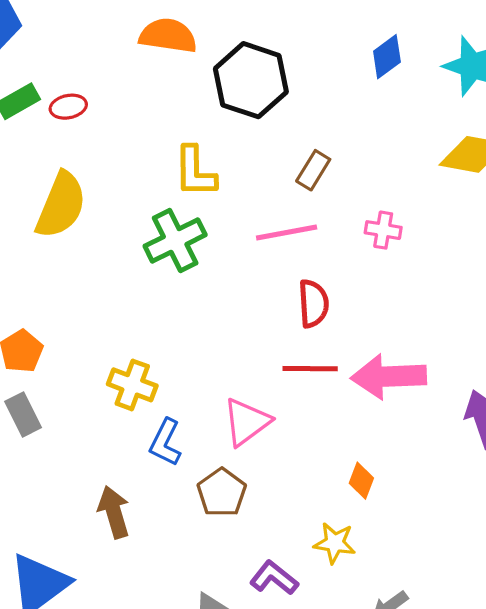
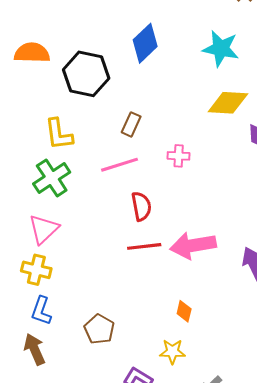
blue diamond: (387, 57) -> (145, 43), moved, size x1.4
pink triangle: (247, 422) -> (44, 229), moved
blue L-shape: (165, 442) -> (41, 311), moved

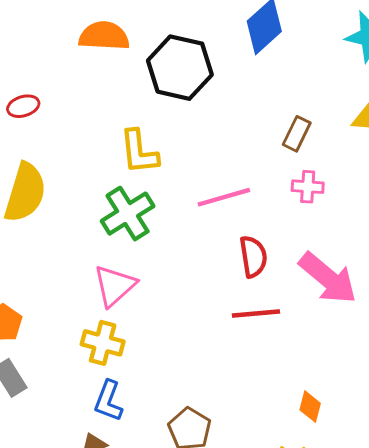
brown rectangle: (131, 124) -> (297, 134), moved
pink arrow: (193, 245) -> (328, 278), moved, turned -132

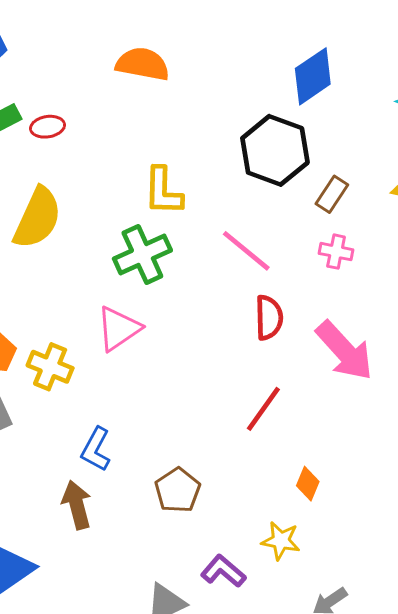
black hexagon: (180, 68) -> (275, 150), moved
pink line: (224, 197) -> (246, 251), turned 48
red line: (256, 314) -> (263, 409), moved, turned -57
yellow cross: (103, 343) -> (50, 367), moved

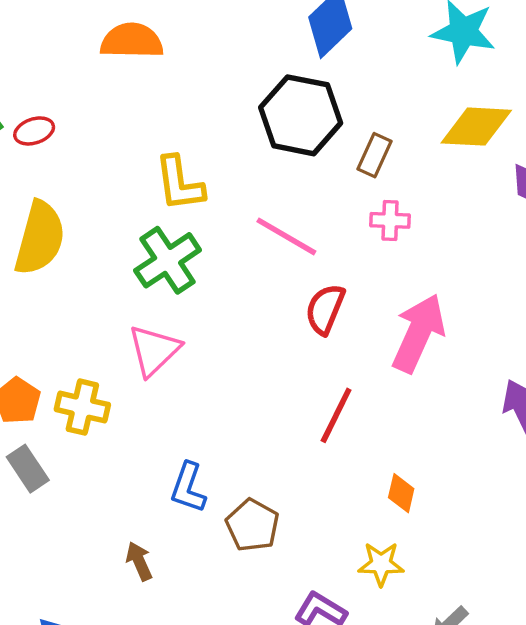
red semicircle: (269, 318) -> (325, 309), turned -147
pink arrow: (344, 351) -> (418, 333), turned -104
blue L-shape: (96, 449) -> (188, 488), moved
brown arrow: (77, 505) -> (139, 561), size x0.7

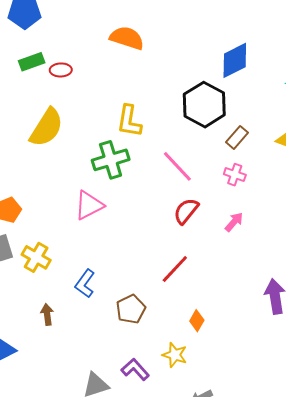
pink arrow: (418, 333) -> (234, 222), moved, size x0.5
yellow cross: (82, 407) -> (36, 257), moved
brown pentagon: (252, 525) -> (131, 309), moved

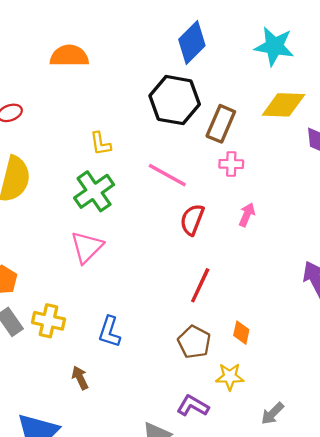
yellow L-shape: (129, 121) -> (100, 144), size x0.7
brown rectangle: (237, 137) -> (221, 124), size x1.4
brown pentagon: (131, 309) -> (194, 342), moved

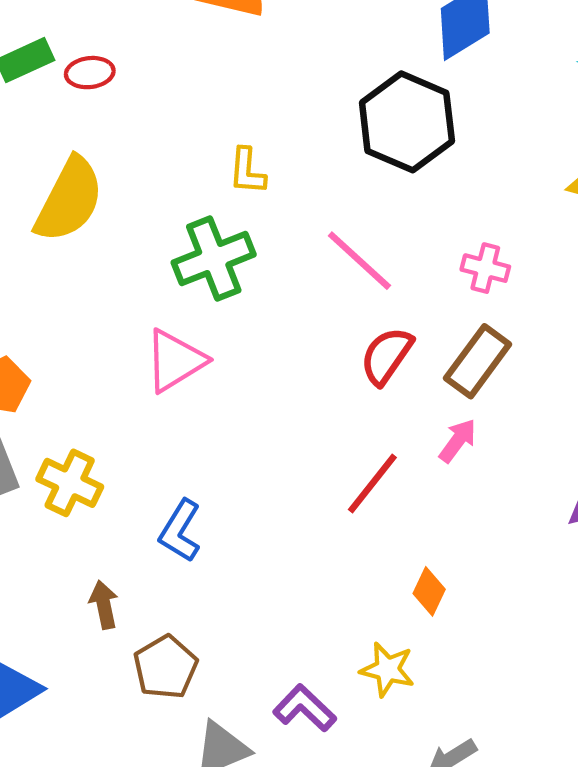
brown rectangle: (221, 124) -> (478, 361), moved
pink arrow: (247, 215) -> (458, 441), moved
brown pentagon: (194, 342) -> (165, 667), moved

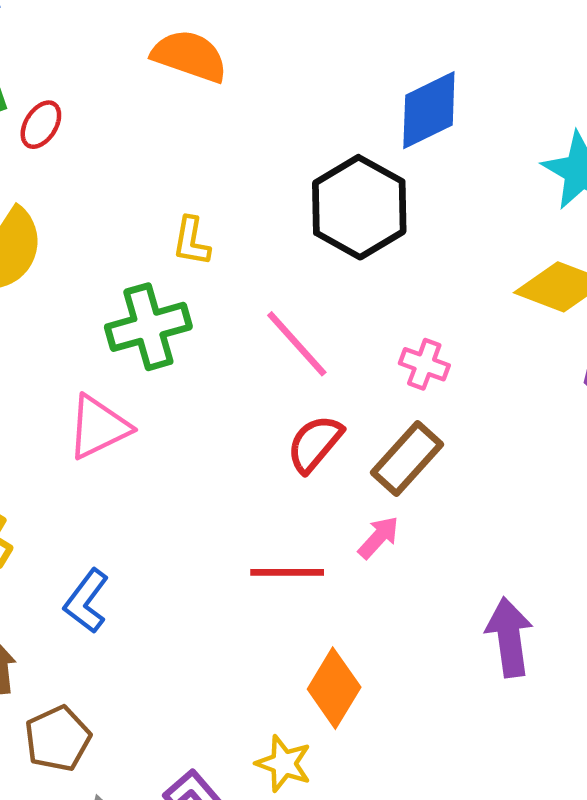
red ellipse: (90, 73) -> (41, 125), turned -57
red line: (372, 483) -> (287, 572), turned 46
orange diamond: (429, 591) -> (334, 688), size x1.6

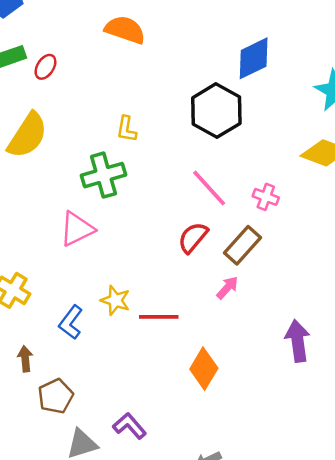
pink line: (297, 344) -> (209, 188), moved
pink cross: (424, 364) -> (266, 197), moved
red line: (287, 572) -> (159, 317), moved
yellow star: (284, 764) -> (115, 300), moved

